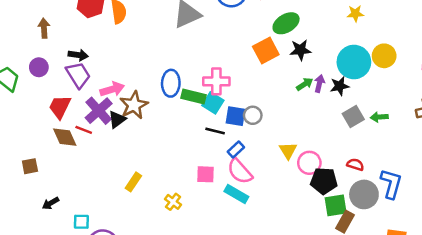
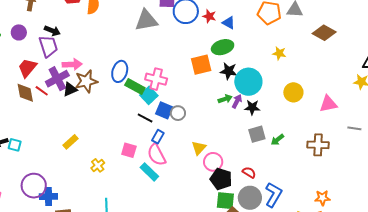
cyan circle: (354, 62) -> (248, 82), moved
green arrow: (379, 117) -> (277, 140), turned -48
blue rectangle: (236, 150) -> (158, 137), turned -32
cyan square: (81, 222) -> (15, 145), moved

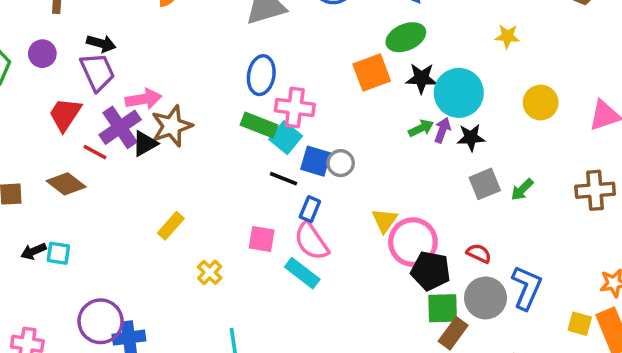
blue ellipse: (120, 71) -> (261, 75), moved
brown diamond: (25, 93) -> (66, 184), moved, turned -35
yellow rectangle: (70, 142) -> (171, 226), moved
pink circle: (213, 162) -> (413, 242), size x1.4

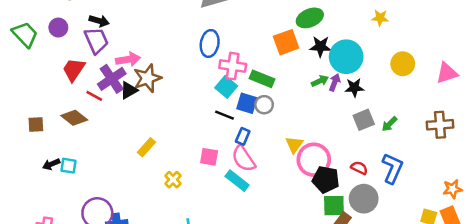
green rectangle: (259, 125) -> (262, 79), moved
blue L-shape: (527, 288) -> (392, 168), moved

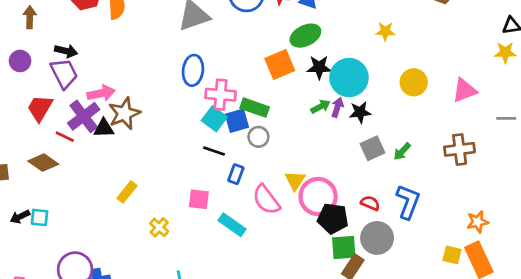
black triangle: (129, 90) -> (104, 128), turned 30
blue square: (247, 103) -> (237, 121), moved, turned -30
pink semicircle: (244, 159) -> (266, 200), moved

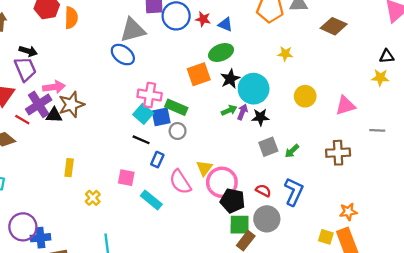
black star: (319, 67) -> (230, 79), turned -30
blue ellipse: (193, 70) -> (123, 55), moved, turned -65
yellow rectangle: (127, 192) -> (69, 168), turned -36

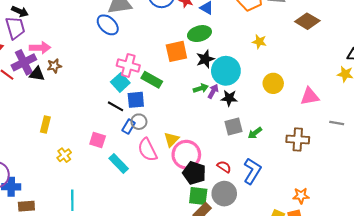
brown star: (71, 105) -> (54, 66), size x0.6
blue square: (161, 117) -> (136, 100), moved
gray circle: (178, 131) -> (139, 122), moved

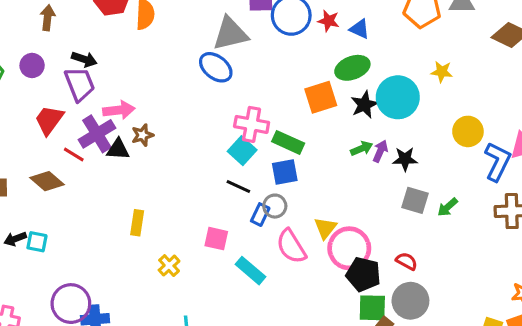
cyan circle: (226, 71) -> (398, 97), moved
blue square: (136, 100) -> (285, 172), moved
gray square: (233, 127) -> (415, 200), turned 36
blue L-shape: (252, 171) -> (498, 162), moved

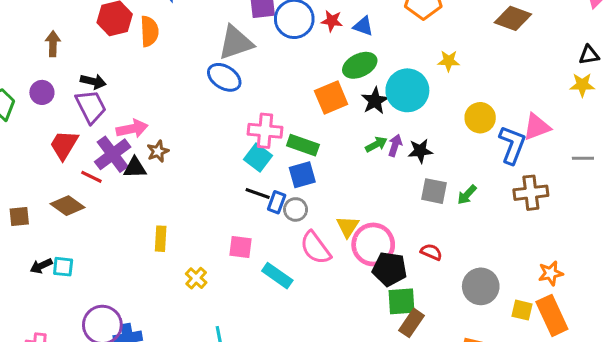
blue rectangle: (260, 215) -> (277, 202), moved
gray circle: (410, 301) -> (481, 286), moved

